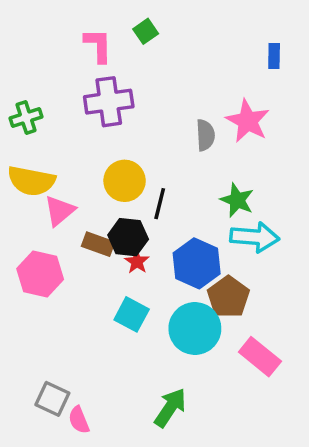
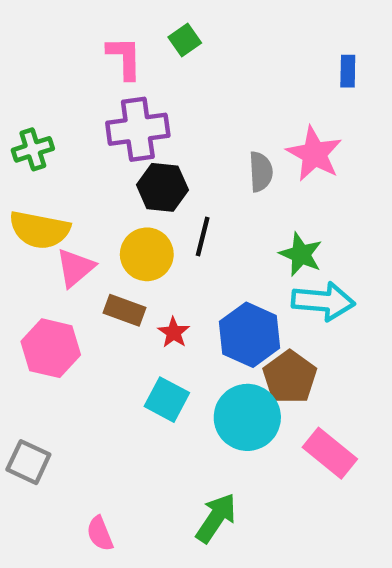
yellow circle: (125, 181) -> (147, 254), moved
black line: (160, 204) -> (203, 236), moved
black hexagon: (128, 237) -> (162, 187), moved
gray square: (52, 399) -> (28, 462), moved

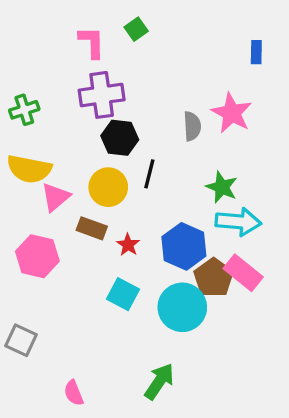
pink rectangle: (330, 453) -> (243, 273), moved

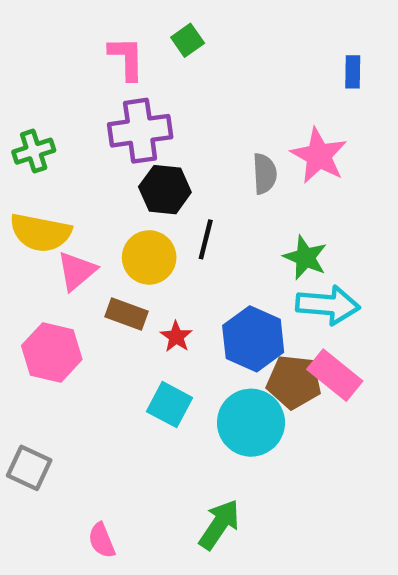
brown pentagon: (214, 278) -> (294, 382), turned -30

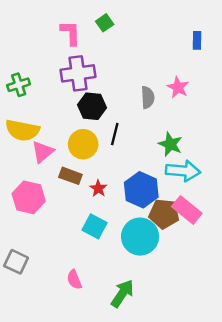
pink star: (319, 156) -> (178, 87), size x0.7
pink semicircle: (102, 540) -> (74, 280), moved

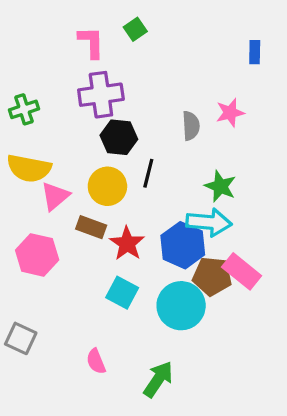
pink star: (178, 87) -> (230, 113), turned 30
cyan arrow: (183, 171) -> (209, 222), moved
red star: (98, 188) -> (127, 244), size x1.5

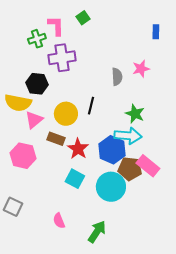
green cross: (24, 109) -> (37, 39), moved
black hexagon: (119, 137) -> (37, 84), moved

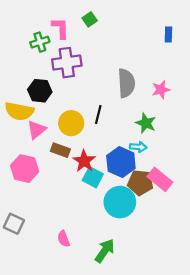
pink star: (141, 69) -> (161, 90), moved
gray semicircle: (117, 77) -> (126, 83), size x1.5
cyan arrow: (128, 136) -> (138, 147), size x0.6
cyan square: (75, 179) -> (93, 177), moved

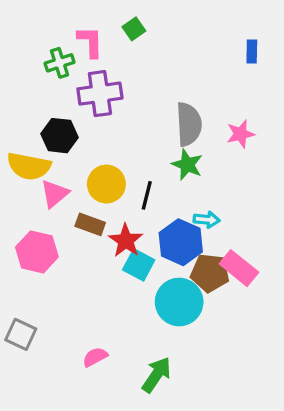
black line: (98, 114) -> (147, 195), moved
green star: (146, 123) -> (187, 165), moved
pink semicircle: (64, 239) -> (95, 357), turned 84

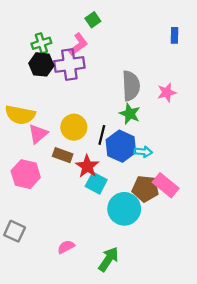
pink L-shape: (90, 42) -> (78, 44), moved, turned 55
black hexagon: (60, 136) -> (41, 64), moved
blue hexagon: (181, 242) -> (121, 146), moved

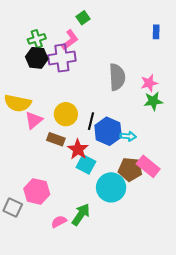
green star: (130, 114) -> (153, 101), moved, turned -30
pink hexagon: (26, 174) -> (37, 191), moved
green arrow: (109, 259) -> (81, 215), moved

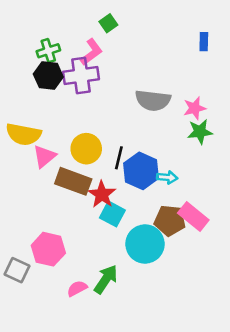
gray semicircle: (117, 77) -> (153, 100), turned 100
brown rectangle: (56, 139) -> (73, 181), size x1.5

